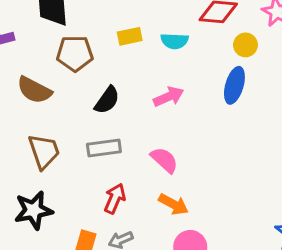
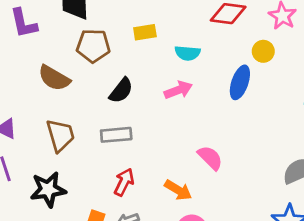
cyan semicircle: (175, 41) -> (187, 53), moved
yellow circle: (245, 45) -> (263, 51), moved
pink semicircle: (164, 160) -> (210, 158), moved

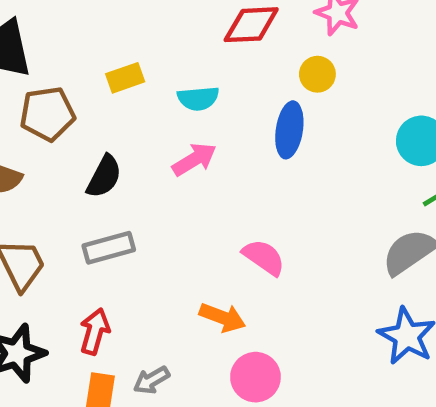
red arrow: (124, 182) -> (95, 331), moved

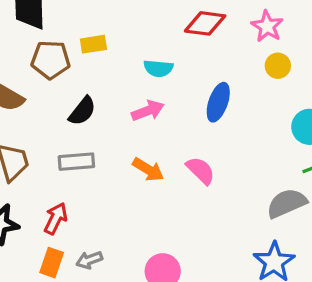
yellow circle: (317, 74) -> (278, 66), moved
yellow rectangle: (125, 78) -> (93, 44), moved
pink semicircle: (264, 257) -> (201, 171), moved
orange arrow: (222, 317) -> (148, 170), moved

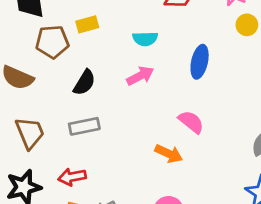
orange arrow: (148, 170) -> (169, 154), moved
red arrow: (56, 218) -> (72, 177), turned -120

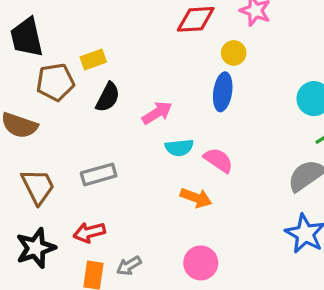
yellow circle: (247, 25) -> (234, 53), moved
cyan semicircle: (145, 39) -> (179, 148), moved
black semicircle: (84, 83) -> (108, 97), moved

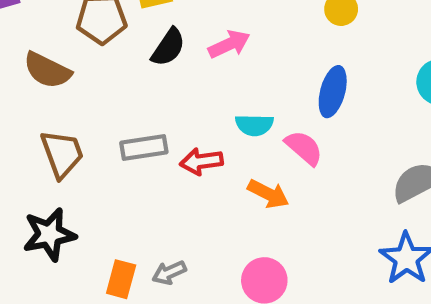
blue ellipse: (223, 92) -> (333, 92), moved
pink arrow: (157, 113) -> (229, 44), moved
red arrow: (89, 232) -> (201, 161), moved

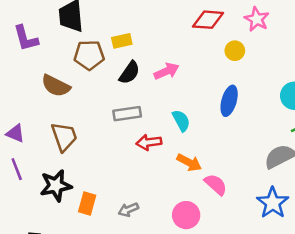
cyan semicircle: (254, 125) -> (181, 121), turned -120
gray rectangle: (144, 148) -> (127, 114), moved
pink semicircle: (304, 148) -> (216, 185), moved
orange rectangle: (121, 279) -> (87, 204), moved

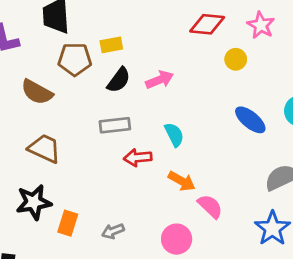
blue ellipse: (229, 101) -> (250, 120), moved, turned -68
brown trapezoid: (64, 137) -> (44, 148), turned -48

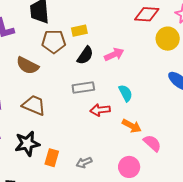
yellow circle: (236, 59) -> (168, 39), size x1.5

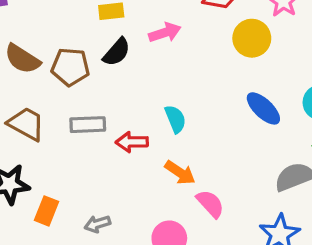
brown pentagon: (54, 42) -> (70, 67), moved
pink arrow: (114, 54) -> (165, 33), moved
gray rectangle: (83, 88) -> (88, 125), moved

